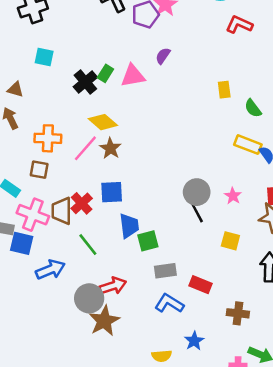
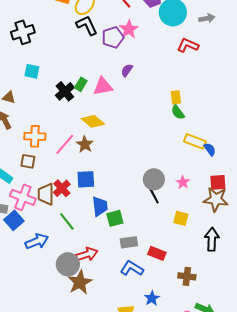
green semicircle: (253, 108) -> (178, 112), moved
yellow diamond: (103, 122) -> (93, 121), moved
blue square: (22, 243) -> (14, 220), turned 36

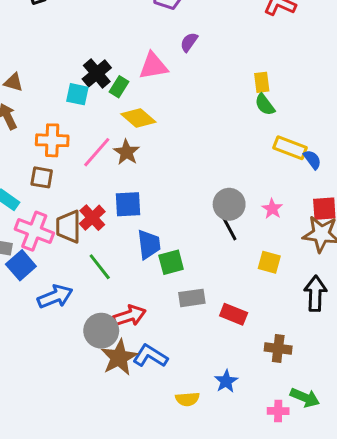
cyan square: (32, 71) -> (77, 94), moved
green rectangle: (81, 84) -> (119, 87), moved
blue L-shape: (132, 268) -> (150, 356), moved

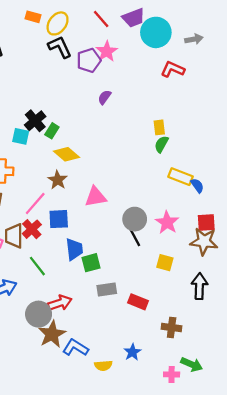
pink triangle: (153, 66) -> (96, 197), moved
green semicircle: (265, 105) -> (161, 144), turned 66
pink line: (97, 152) -> (35, 203), moved
pink star: (272, 209) -> (167, 222), size x1.5
blue L-shape: (150, 356) -> (75, 348), moved

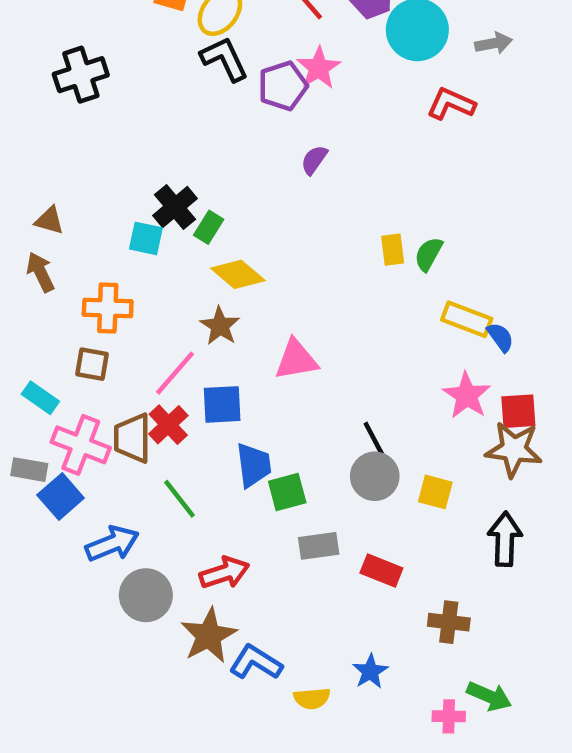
yellow rectangle: (159, 127) -> (393, 250), moved
gray circle: (135, 219) -> (375, 476), moved
pink star: (167, 222) -> (467, 396), moved
gray circle: (39, 314) -> (146, 595), moved

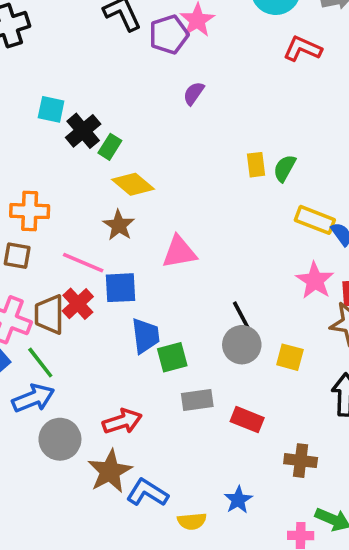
cyan square: (146, 238) -> (51, 109), moved
pink line: (175, 373) -> (83, 263), turned 72
green line: (180, 499) -> (40, 363), moved

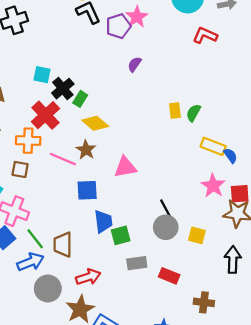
pink line: (83, 263) -> (63, 159), moved
red cross: (78, 304) -> (45, 115), moved, size x1.4
brown trapezoid: (49, 314) -> (63, 245), moved

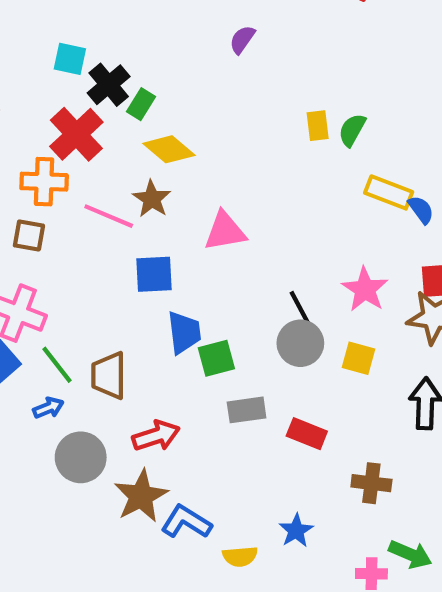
pink star: (213, 186) -> (365, 289), moved
blue arrow: (30, 262) -> (48, 408), size x0.6

